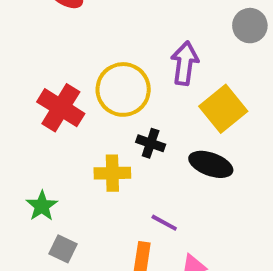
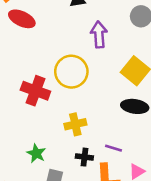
purple arrow: (185, 63) -> (99, 34), moved
black cross: (151, 143) -> (84, 157), moved

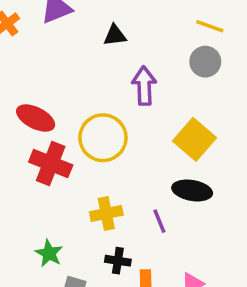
red ellipse: (22, 19) -> (36, 118), moved
purple line: (113, 148) -> (159, 221), moved, turned 49

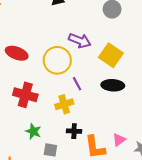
purple arrow: (144, 86) -> (80, 41), moved, turned 120
red cross: (51, 163) -> (25, 95), moved
purple line: (159, 221) -> (77, 84), moved

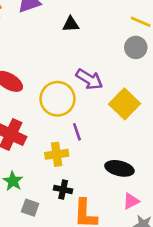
black ellipse: (113, 85) -> (119, 168), moved
pink triangle: (119, 140) -> (131, 201), moved

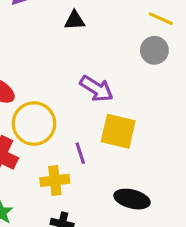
yellow circle: (57, 99) -> (34, 124), moved
yellow square: (125, 104) -> (118, 131), moved, turned -32

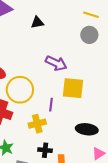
purple line: (80, 153) -> (51, 105), turned 32

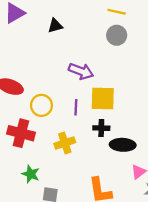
yellow circle: (20, 90) -> (41, 105), size x0.7
purple line: (51, 105) -> (76, 107), moved
black cross: (45, 150) -> (101, 128), moved

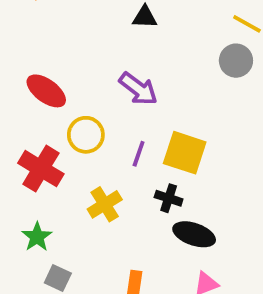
purple arrow: (81, 71) -> (138, 89), moved
yellow cross: (65, 143) -> (105, 204), turned -30

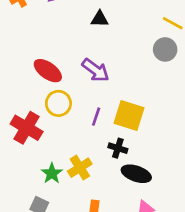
red ellipse: (46, 91) -> (48, 71), moved
yellow cross: (105, 204) -> (80, 168), moved
green star: (37, 237) -> (52, 173), moved

